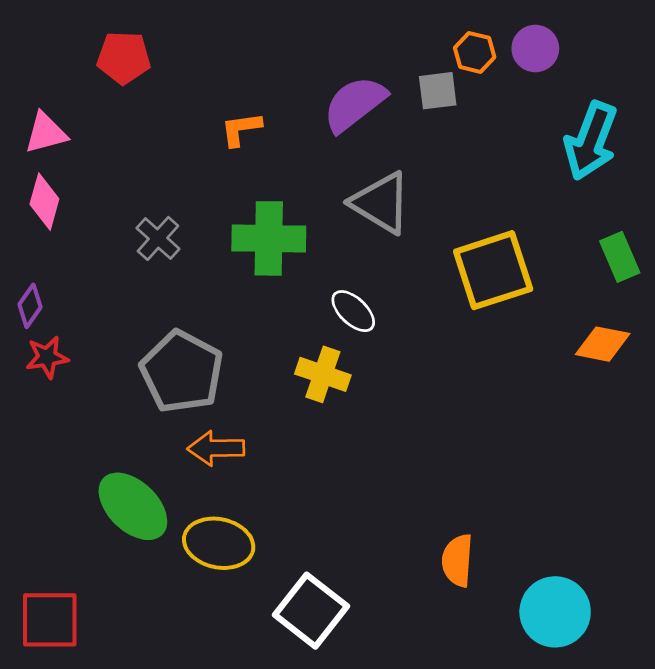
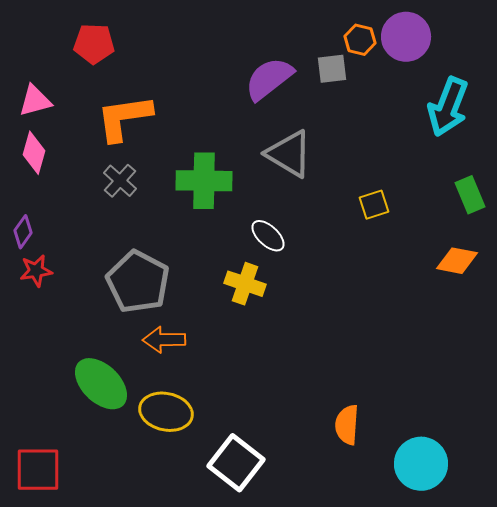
purple circle: (535, 48) -> (406, 37), size x1.4
orange L-shape: (241, 129) -> (124, 118), moved, size x1.8
yellow square: (493, 270) -> (374, 205), size x0.5

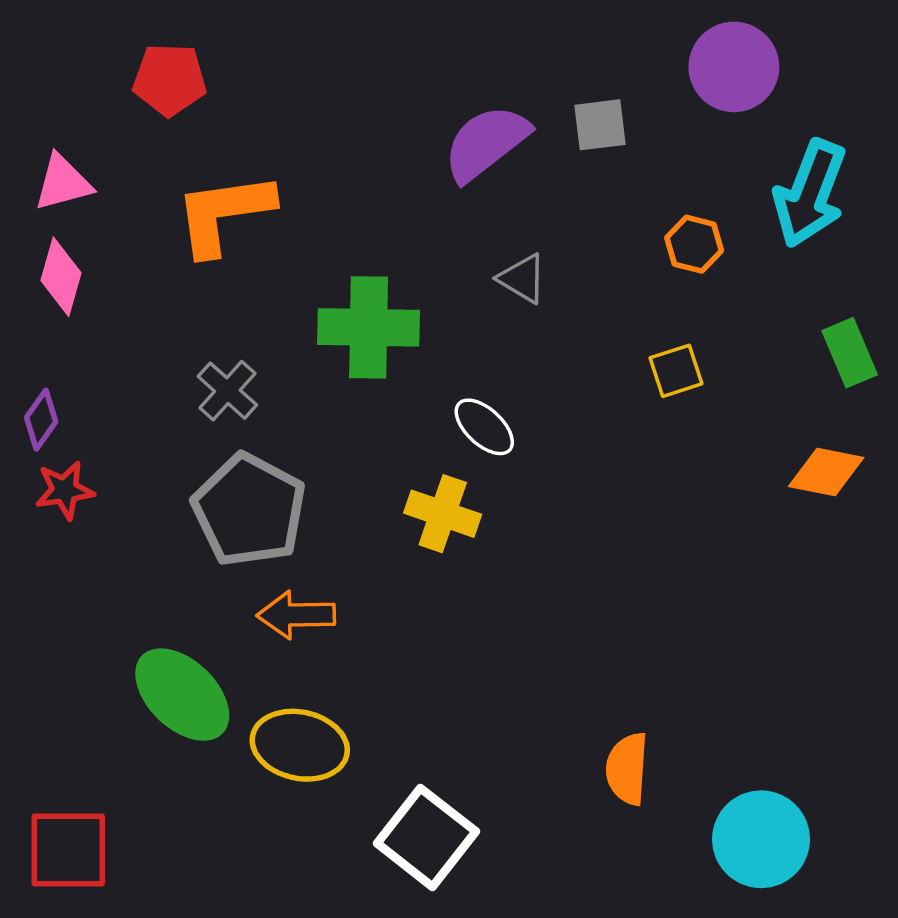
orange hexagon: (360, 40) -> (694, 244), moved
gray triangle: (289, 154) -> (522, 279), size x0.6
gray cross: (120, 181) -> (227, 391), moved

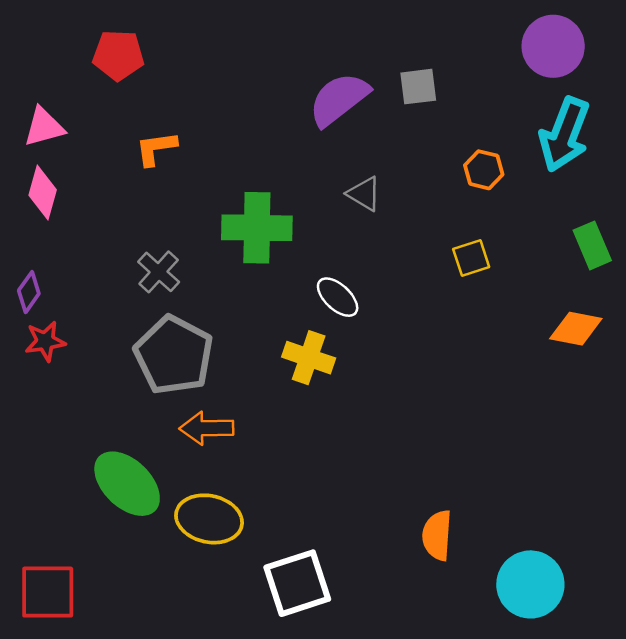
purple circle: (734, 67) -> (553, 46), moved
orange L-shape: (224, 213) -> (156, 148), size x0.6
white square: (426, 837) -> (297, 583), turned 34

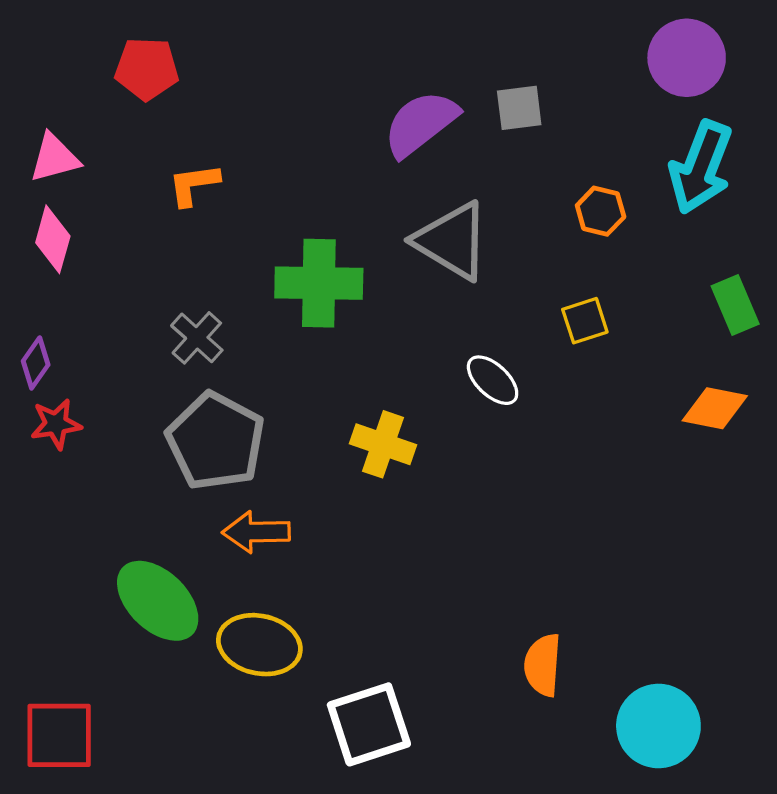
gray triangle: (364, 194) -> (452, 241), size x1.8
white ellipse: (338, 297) -> (493, 380), moved

